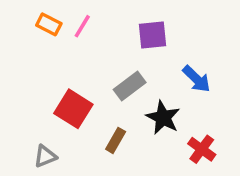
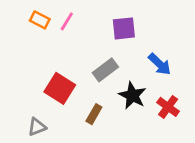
red cross: (202, 149) -> (168, 107), moved

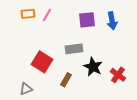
orange rectangle: (40, 20) -> (28, 14), turned -32
blue arrow: (160, 64) -> (112, 21), moved, turned 36
gray rectangle: (105, 70) -> (74, 49), turned 30

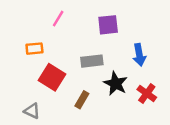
orange rectangle: (28, 14) -> (34, 49), moved
blue arrow: (112, 21) -> (139, 55), moved
gray triangle: (26, 89) -> (32, 111), turned 48

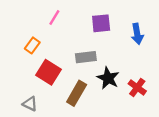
orange rectangle: (34, 49) -> (32, 45), turned -49
blue arrow: (139, 55) -> (137, 34), moved
brown rectangle: (82, 100) -> (77, 93), size x1.5

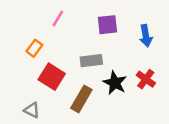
red cross: (137, 87) -> (146, 79), moved

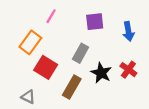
orange rectangle: (34, 48) -> (30, 42), size x1.5
gray rectangle: (91, 61) -> (80, 53), turned -54

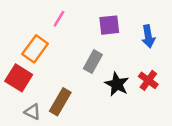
red square: (46, 67) -> (19, 78), moved
brown rectangle: (72, 87) -> (60, 102), moved

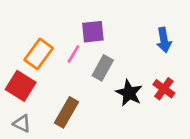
pink line: (59, 19) -> (73, 54), moved
purple square: (109, 25) -> (93, 32), moved
gray triangle: (33, 112) -> (22, 124), moved

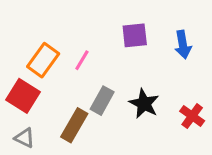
purple square: (93, 32) -> (135, 35), moved
gray rectangle: (103, 68) -> (102, 101), moved
red cross: (164, 89) -> (192, 116), moved

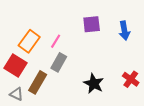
gray rectangle: (102, 101) -> (59, 62), moved
black star: (144, 104) -> (94, 84), moved
brown rectangle: (74, 125) -> (38, 82), moved

